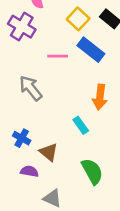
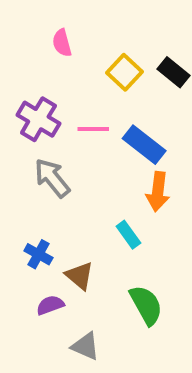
purple cross: (22, 27) -> (38, 119), moved
blue rectangle: (91, 50) -> (144, 145), moved
purple semicircle: (29, 171) -> (50, 305), turned -30

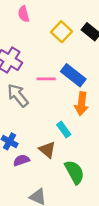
pink line: (93, 129) -> (46, 79), moved
brown triangle: (80, 276) -> (47, 150), moved
purple semicircle: (50, 305) -> (21, 160), moved

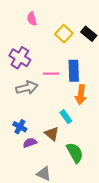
blue rectangle: (73, 75) -> (74, 71), turned 50
gray arrow: (18, 95) -> (27, 88), turned 115

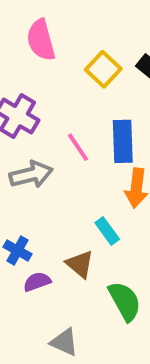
pink semicircle: (32, 19) -> (41, 40), size x1.5
pink line: (51, 74) -> (78, 147), turned 56

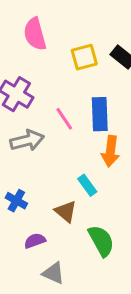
yellow square: (103, 69) -> (84, 57), turned 32
purple semicircle: (37, 282) -> (35, 241), moved

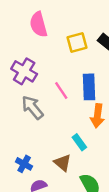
gray arrow: (27, 140) -> (32, 107), turned -115
blue cross: (16, 201) -> (24, 164), moved

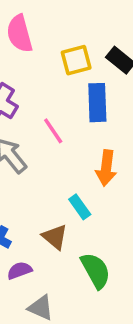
blue rectangle: (89, 87) -> (97, 103), moved

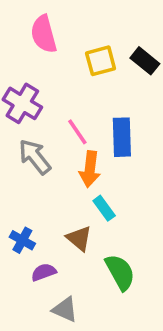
blue rectangle: (97, 103) -> (122, 137), moved
orange arrow: (106, 168) -> (90, 169), moved

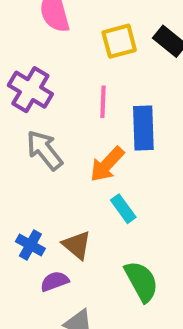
pink line: (77, 132) -> (103, 102), moved, turned 36
orange arrow: (90, 169) -> (107, 164), turned 36
brown triangle: (79, 238) -> (77, 245), moved

